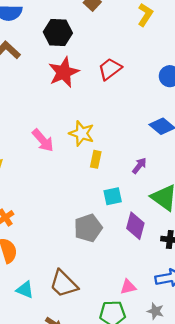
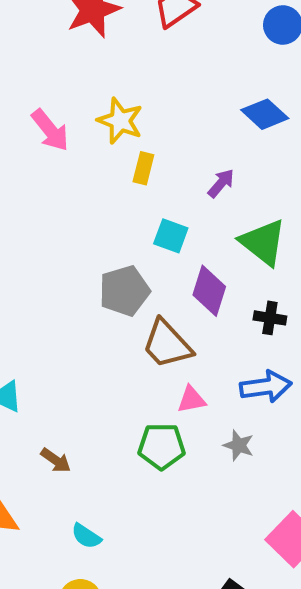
cyan square: (113, 196) -> (171, 236), turned 30
brown trapezoid: (64, 284) -> (167, 344), moved

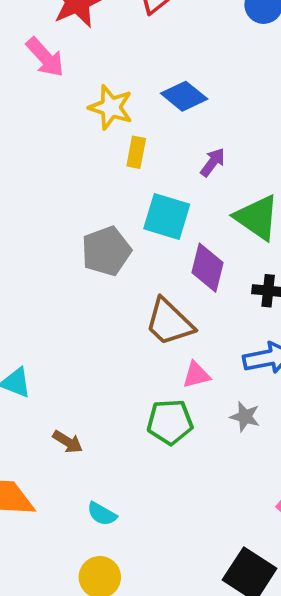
blue diamond: (265, 114) -> (184, 96), moved
pink arrow: (50, 130) -> (45, 57), moved
cyan square: (171, 236) -> (167, 217), size x1.4
gray pentagon: (124, 291) -> (106, 251), moved

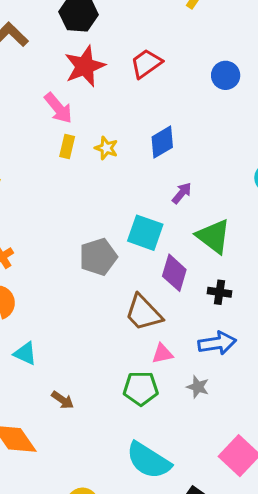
blue diamond: (184, 96) -> (162, 142), turned -72
yellow star: (111, 107) -> (106, 148), size x0.7
yellow rectangle: (136, 152) -> (67, 147), moved
cyan semicircle: (102, 514) -> (148, 460), moved, size x2.0

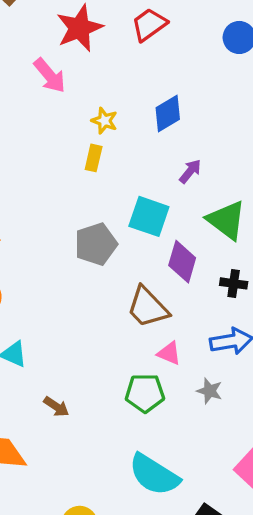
yellow rectangle: (67, 147) -> (94, 158), moved
pink triangle: (162, 354) -> (169, 353), turned 35

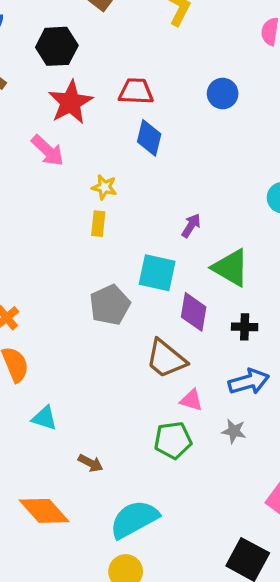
red trapezoid: (149, 25) -> (136, 91), turned 45
blue diamond: (168, 114) -> (149, 138), moved, turned -39
cyan semicircle: (154, 475) -> (134, 519), moved, turned 126

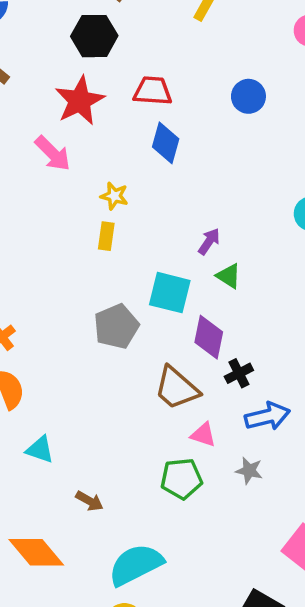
black hexagon: (57, 46) -> (94, 36), moved
green triangle: (231, 268) -> (229, 276), moved, size x0.6
black cross: (245, 327) -> (239, 373), moved, turned -30

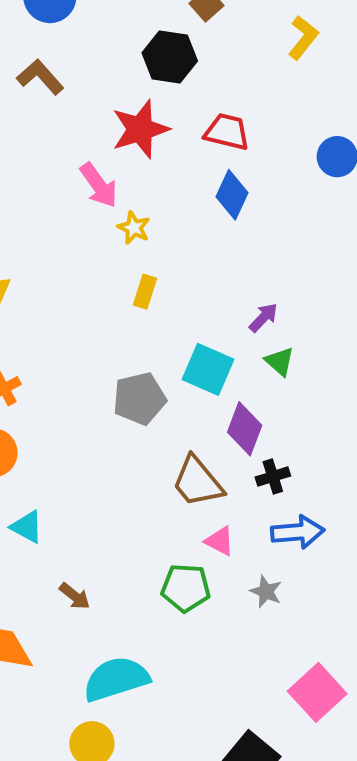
yellow star: (114, 196) -> (134, 228), moved

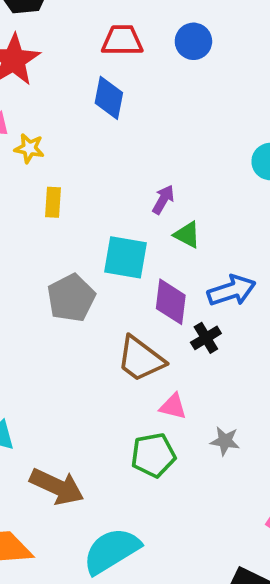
red trapezoid: (227, 132) -> (122, 40), moved
blue arrow: (298, 532) -> (232, 291), moved
brown arrow: (75, 596) -> (57, 487), size x1.8

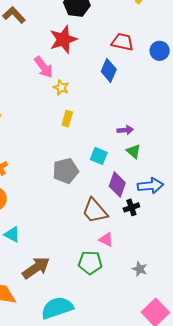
purple arrow: (163, 200) -> (125, 130), turned 42
cyan square: (125, 257) -> (99, 156), size x0.7
gray star: (225, 441) -> (140, 269), moved
brown arrow: (57, 487) -> (36, 268), turned -72

